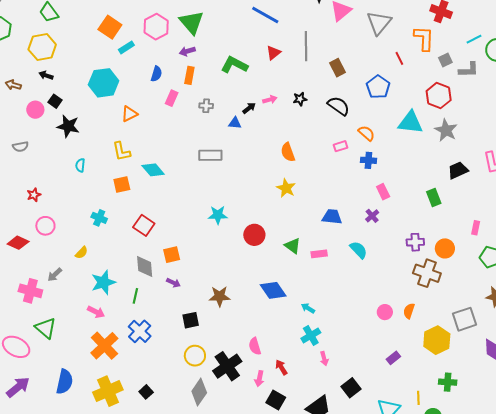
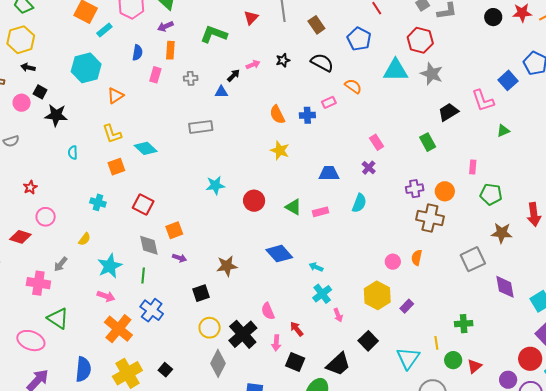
blue cross: (368, 160) -> (307, 115), moved
cyan semicircle: (359, 250) -> (359, 203), turned 72
yellow hexagon: (437, 340) -> (377, 295), moved

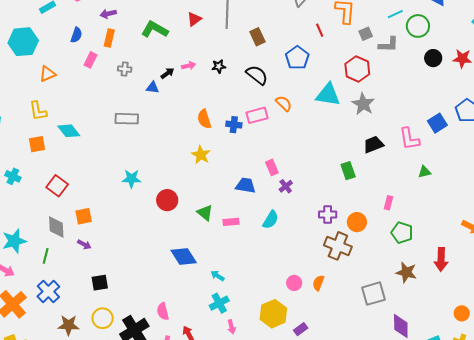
pink rectangle: (329, 102) -> (257, 115), size x1.5
pink rectangle: (377, 142) -> (272, 167), moved
brown star: (227, 266) -> (68, 325), moved

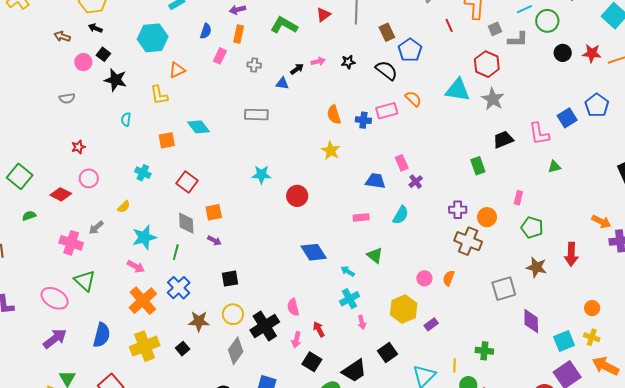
blue pentagon: (297, 58) -> (410, 50), moved
yellow L-shape: (38, 111) -> (159, 95), moved
green triangle: (205, 213) -> (375, 255), moved

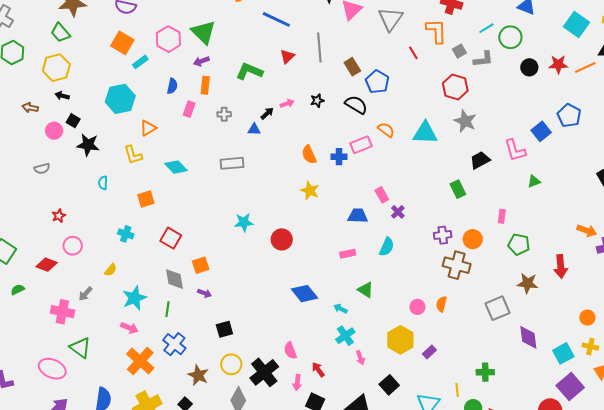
cyan triangle: (458, 90) -> (425, 133), moved
cyan diamond: (199, 127) -> (176, 167), moved
brown star: (199, 321) -> (198, 375), turned 30

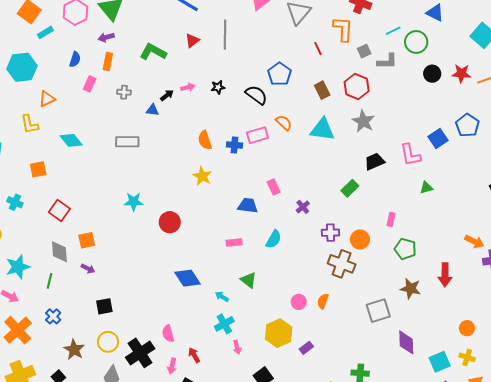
brown rectangle: (352, 67) -> (322, 90), moved
green rectangle: (458, 189) -> (350, 188), turned 66
purple cross: (398, 212) -> (303, 207), moved
blue cross: (174, 344) -> (53, 316), size x0.7

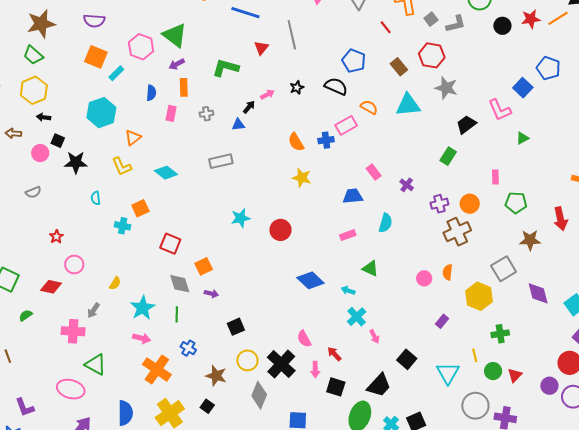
cyan cross: (15, 202) -> (123, 226), moved
brown cross: (342, 264) -> (457, 232), turned -32
yellow hexagon: (279, 333) -> (479, 296), moved

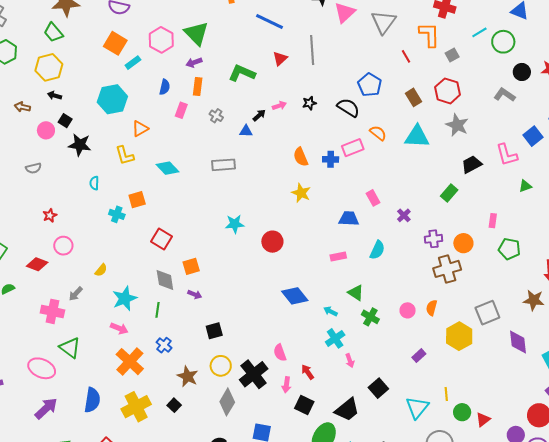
gray L-shape: (456, 24) -> (505, 95), moved, turned -140
gray cross: (206, 114) -> (216, 116), turned 32
brown star: (530, 240) -> (534, 300), moved
green cross: (500, 334) -> (370, 317), moved, turned 30

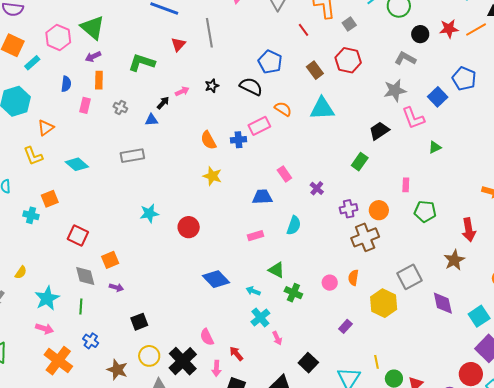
gray star: (457, 125) -> (395, 90), moved, turned -30
brown star: (534, 300) -> (454, 260), turned -30

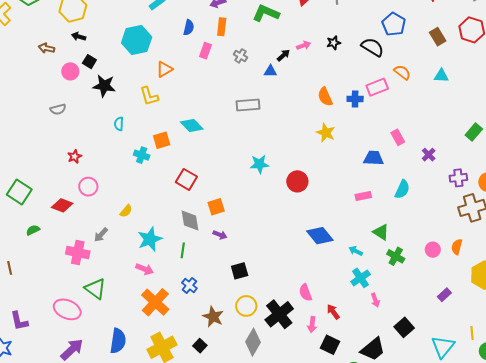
cyan triangle: (322, 109) -> (441, 76), size x0.6
cyan diamond: (77, 164) -> (192, 126), moved

